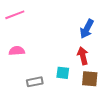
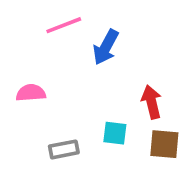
pink line: (15, 15) -> (64, 25), moved
blue arrow: (87, 29) -> (106, 47), moved

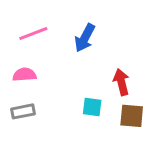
pink line: (64, 25) -> (33, 34), moved
gray rectangle: (64, 149) -> (23, 111), moved

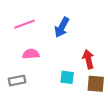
pink semicircle: (24, 75) -> (31, 54), moved

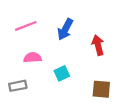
red arrow: (88, 59) -> (98, 45), moved
cyan square: (67, 77) -> (62, 73), moved, turned -32

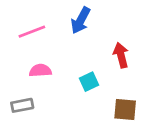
blue arrow: (65, 29) -> (81, 20), moved
cyan square: (62, 73) -> (89, 82), moved

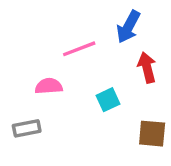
blue arrow: (81, 20) -> (128, 27), moved
pink line: (32, 32) -> (79, 49), moved

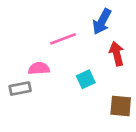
gray rectangle: (27, 128) -> (20, 89), moved

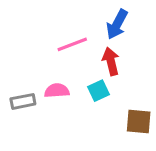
red arrow: (117, 54) -> (111, 61), moved
pink semicircle: (39, 68) -> (57, 91), moved

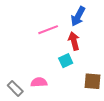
pink semicircle: (57, 91) -> (39, 82), moved
gray rectangle: (23, 101) -> (15, 88), moved, turned 56

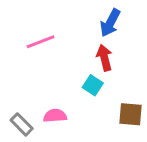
pink line: (48, 30) -> (41, 42), moved
cyan square: (66, 61) -> (93, 85), turned -32

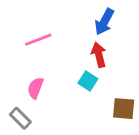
pink semicircle: (55, 116) -> (35, 88), moved, turned -65

